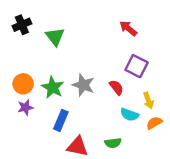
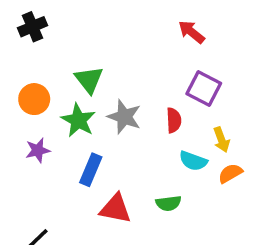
green triangle: (55, 37) -> (89, 80), moved
orange circle: (23, 84) -> (34, 99), moved
red semicircle: (116, 87) -> (174, 120), turned 35

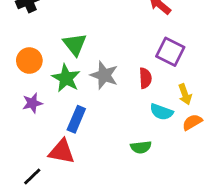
red triangle: (115, 209) -> (62, 152), moved

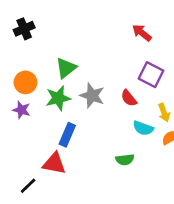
green triangle: (75, 44) -> (66, 68), turned 30
green star: (66, 78) -> (58, 98), turned 30
red semicircle: (145, 78) -> (129, 98), turned 144
purple star: (32, 103) -> (21, 110), moved, turned 30

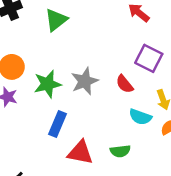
green triangle: (66, 68) -> (56, 20), moved
gray star: (92, 96) -> (85, 81), turned 30
red triangle: (54, 164) -> (80, 153), moved

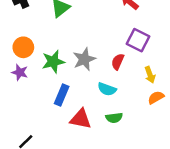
red semicircle: (125, 84) -> (118, 62), turned 63
cyan semicircle: (140, 117) -> (107, 89), moved

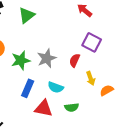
yellow arrow: (150, 75) -> (91, 78), moved
cyan semicircle: (107, 89) -> (56, 87), moved

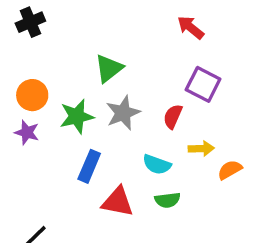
green triangle: (27, 15) -> (109, 68), moved
yellow arrow: (91, 78) -> (201, 148), turned -72
cyan semicircle: (56, 87) -> (157, 164), moved

